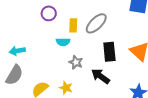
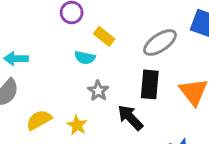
gray ellipse: (96, 23) -> (160, 43), moved
yellow rectangle: (73, 25) -> (104, 36), turned -64

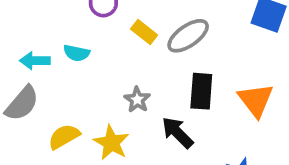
gray ellipse: (160, 43) -> (188, 36), moved
cyan semicircle: (85, 58) -> (77, 53), moved
yellow star: (77, 125) -> (111, 143), size x1.4

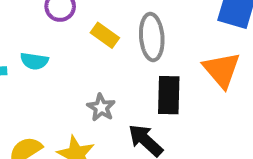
gray ellipse: (188, 36) -> (152, 37), turned -57
orange triangle: (256, 100) -> (222, 70), moved

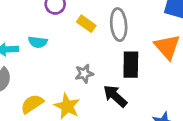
gray star: (101, 107) -> (84, 74), turned 30

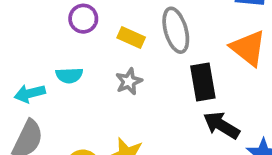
gray star: (84, 74) -> (129, 81), moved
black arrow: (115, 96) -> (221, 125), moved

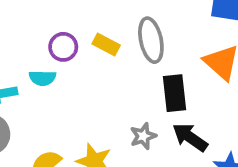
purple circle: (83, 19) -> (63, 47), moved
gray star: (129, 81) -> (143, 136), moved

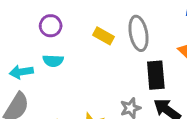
purple circle: (63, 47) -> (51, 26), moved

